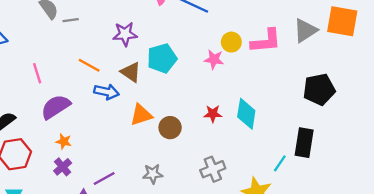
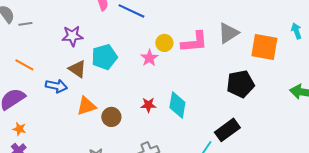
orange square: (342, 21) -> (264, 47), moved
pink star: (214, 59) -> (149, 58), turned 30
orange line: (89, 65) -> (24, 65), moved
black rectangle: (304, 143) -> (227, 130), turned 45

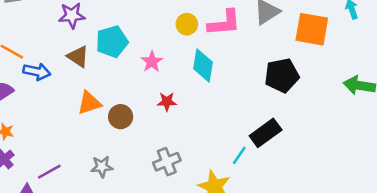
pink star: (149, 58) -> (152, 62), moved
blue arrow: (56, 86) -> (37, 72), moved
cyan diamond: (177, 105) -> (203, 65), moved

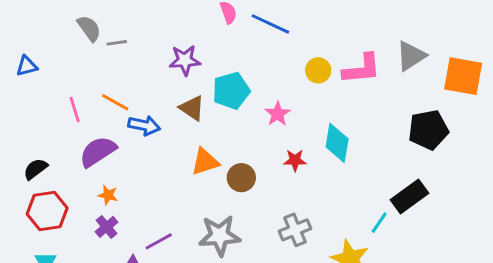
cyan diamond: (203, 65) -> (337, 143), moved
gray star: (102, 167) -> (220, 236), size x1.6

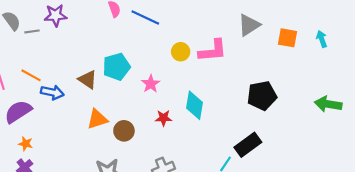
gray triangle: (411, 56) -> (249, 25), moved
purple star: (185, 60) -> (56, 15), moved
orange square: (463, 76) -> (288, 38), moved, size x0.7

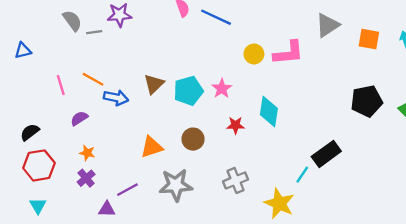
cyan pentagon: (116, 67) -> (188, 91), moved
brown triangle: (88, 80) -> (154, 84), turned 42
black pentagon: (262, 96) -> (367, 101), moved
purple semicircle: (18, 112) -> (79, 118), size x0.6
orange triangle: (97, 119) -> (152, 147), moved

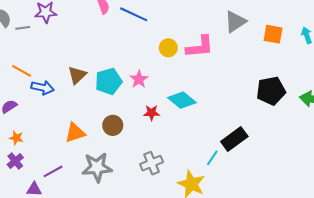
cyan diamond: (269, 111) -> (182, 100), turned -60

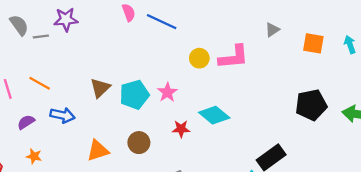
gray triangle: (235, 22) -> (272, 30), size x0.6
blue arrow: (43, 88) -> (62, 115), moved

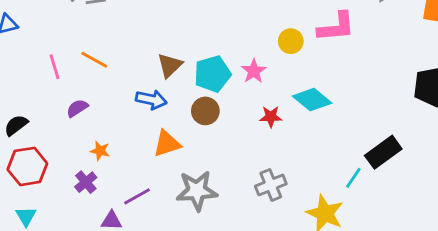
yellow circle: (199, 58) -> (291, 41), moved
blue arrow: (62, 115) -> (151, 100), moved
brown circle: (139, 143) -> (205, 111), moved
orange star: (34, 156) -> (100, 151), moved

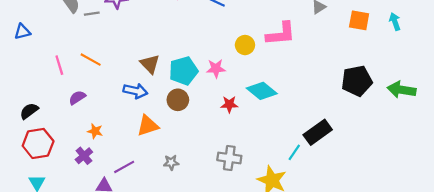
brown triangle: (170, 65) -> (150, 64), turned -30
pink star: (254, 71) -> (216, 69), turned 30
gray cross: (271, 185) -> (229, 158), turned 30
gray star: (197, 191) -> (171, 162), size x0.5

